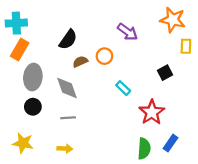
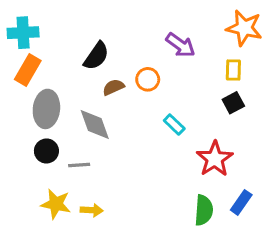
yellow rectangle: (186, 46) -> (233, 70), moved
gray line: (68, 118) -> (79, 165), moved
yellow star: (23, 143) -> (56, 204), moved

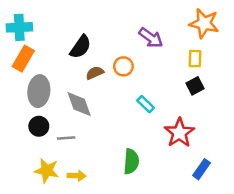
green semicircle: (204, 210) -> (131, 161), moved

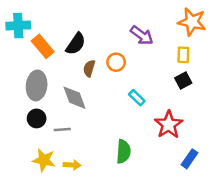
orange rectangle: (23, 59) -> (43, 46), moved, turned -70
brown semicircle: (95, 73) -> (89, 68), turned -49

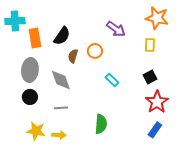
orange rectangle: (43, 46) -> (35, 38), turned 30
black square: (183, 81) -> (150, 77), moved
red star: (169, 125) -> (157, 102), moved
gray line: (62, 129) -> (61, 108), moved

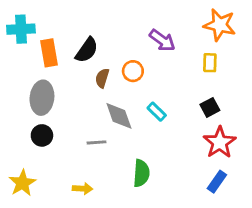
gray diamond: (61, 80) -> (119, 116), moved
gray line: (61, 108) -> (97, 142), moved
yellow star: (36, 131) -> (22, 183), moved, turned 30

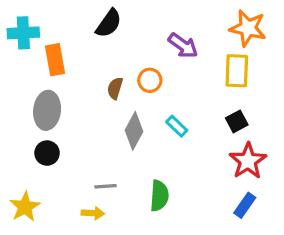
black semicircle: (87, 50) -> (109, 23), moved
yellow rectangle: (210, 63) -> (237, 71), size x1.5
gray diamond: (119, 116) -> (134, 131), turned 48
gray line: (97, 142) -> (106, 186), moved

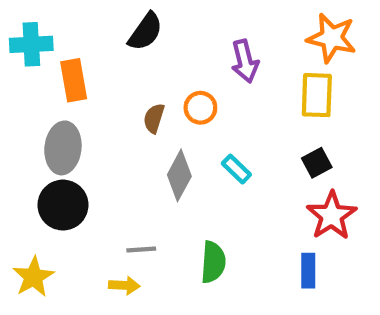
purple arrow: (183, 46) -> (245, 61), turned 40
black circle: (47, 153) -> (63, 205), size x1.5
blue rectangle: (245, 205) -> (308, 271), moved, turned -35

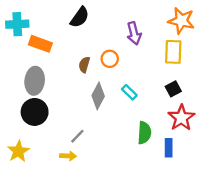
orange rectangle: (74, 80) -> (40, 44), turned -60
gray line: (141, 249) -> (77, 136), turned -42
green semicircle: (213, 262) -> (144, 133), moved

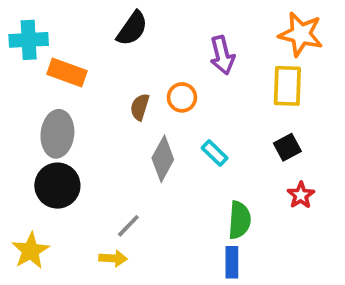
red star: (181, 118) -> (301, 195), size x0.6
blue rectangle: (169, 148) -> (232, 262), moved

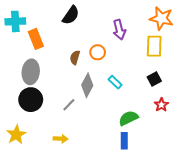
orange rectangle: (67, 73) -> (36, 39), turned 48
green semicircle: (239, 220) -> (128, 118), turned -120
gray line: (128, 226) -> (69, 105), moved

